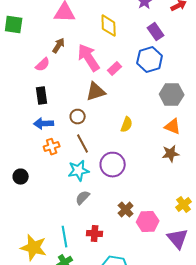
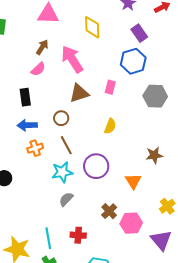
pink semicircle: (43, 65) -> (38, 69), moved
pink rectangle: (115, 69) -> (110, 87), moved, turned -32
orange triangle: (173, 127) -> (133, 181), moved, turned 36

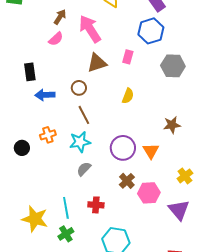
black rectangle: (25, 97) -> (30, 72), moved
orange cross: (35, 148) -> (48, 135), moved
purple circle: (96, 166) -> (123, 148), moved

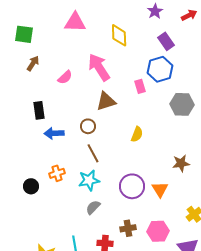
brown arrow: (60, 17) -> (33, 63), moved
pink rectangle: (128, 57) -> (140, 86), moved, turned -32
brown cross: (127, 181) -> (128, 228), moved, turned 35

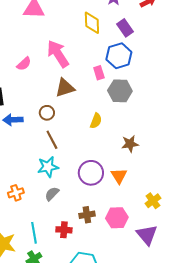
yellow diamond: (119, 35) -> (92, 23), moved
gray hexagon: (182, 104) -> (120, 91), moved
brown star: (181, 163) -> (130, 144), moved
orange cross: (57, 173) -> (16, 193), moved

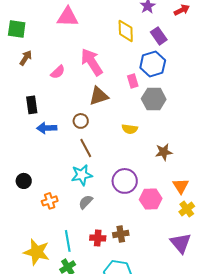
yellow semicircle: (96, 121) -> (130, 129), turned 77
orange triangle: (119, 176) -> (181, 186), moved
brown cross: (87, 215) -> (121, 234), moved
pink hexagon: (117, 218) -> (151, 199), moved

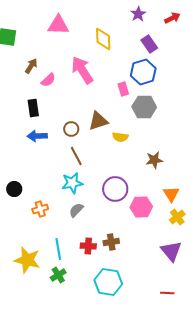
yellow diamond: (126, 31) -> (103, 39), moved
brown arrow: (26, 58) -> (31, 66), moved
brown triangle: (99, 96) -> (98, 121), moved
black rectangle: (32, 105) -> (33, 108), moved

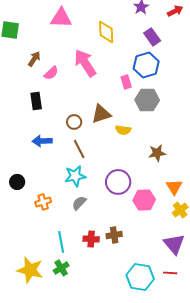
blue arrow: (37, 136) -> (42, 141), moved
yellow star: (27, 260) -> (30, 270), moved
cyan hexagon: (108, 282) -> (140, 277), moved
red line: (167, 293) -> (170, 273), moved

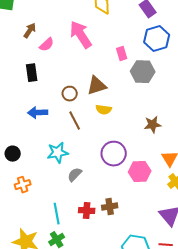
blue hexagon: (146, 65) -> (157, 39), moved
yellow semicircle: (123, 130) -> (104, 110), moved
cyan star: (75, 176) -> (58, 153), moved
orange cross: (43, 202) -> (23, 185), moved

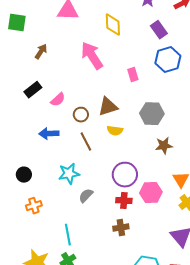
pink semicircle: (47, 45) -> (58, 100), moved
gray hexagon: (143, 72) -> (152, 114), moved
black rectangle: (32, 73) -> (33, 90), moved, turned 60
red cross: (87, 211) -> (124, 201), moved

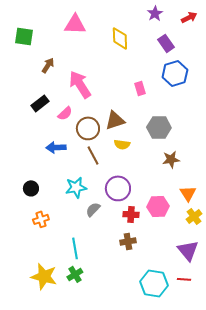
pink arrow: (92, 56) -> (80, 84), moved
brown circle: (81, 115) -> (88, 128), size x1.5
purple circle: (125, 175) -> (118, 188), moved

